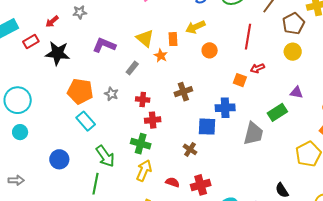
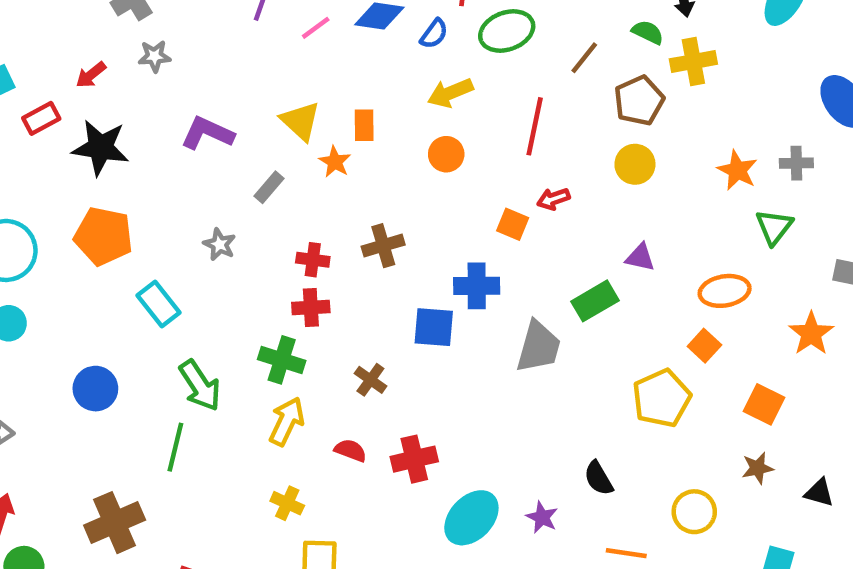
yellow arrow: (195, 27) -> (450, 93), moved
orange pentagon: (80, 91) -> (103, 236), moved
red cross: (143, 99) -> (313, 260), moved
brown cross: (190, 149) -> (370, 380), moved

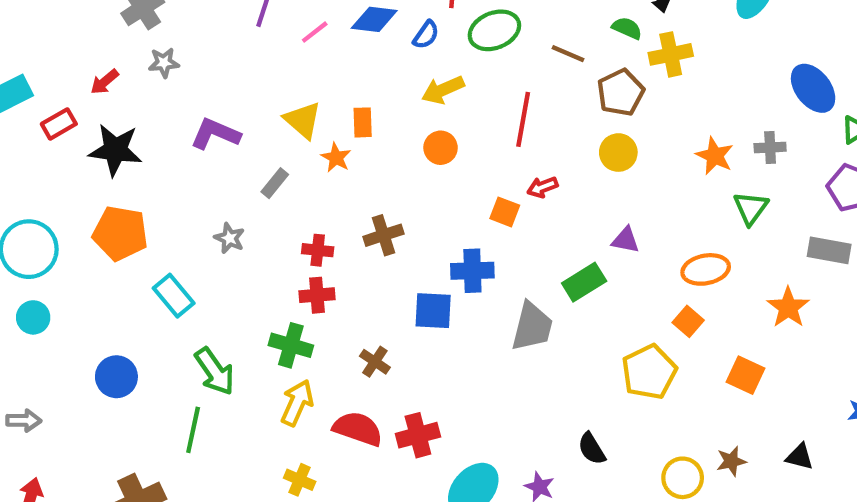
brown line: (584, 58) -> (568, 54), turned 76
red semicircle: (350, 450) -> (358, 429), size x1.6
brown star: (758, 468) -> (731, 461), moved

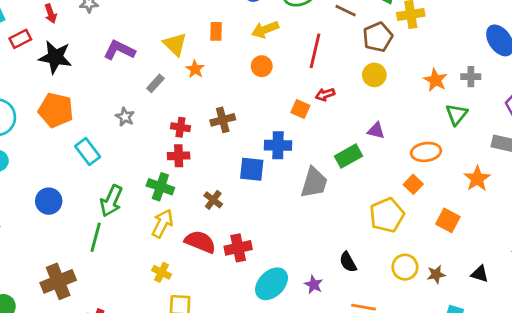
red arrow: (105, 82) -> (51, 14), turned -72
orange rectangle: (363, 122) -> (216, 31), moved
green arrow: (215, 371) -> (111, 201), turned 56
yellow circle: (683, 478) -> (405, 267), moved

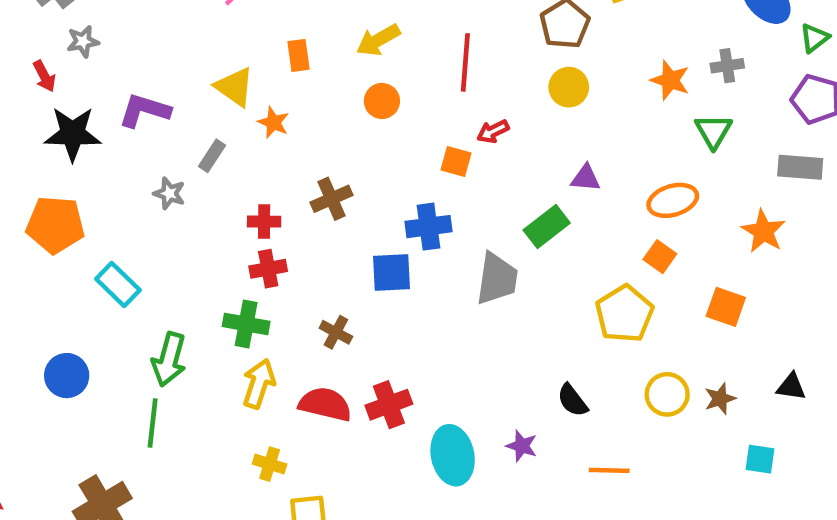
red arrow: (51, 14) -> (44, 76), moved
black star: (55, 57) -> (73, 134), moved
gray star: (125, 117) -> (169, 193), moved
cyan ellipse: (271, 284) -> (453, 455), turned -48

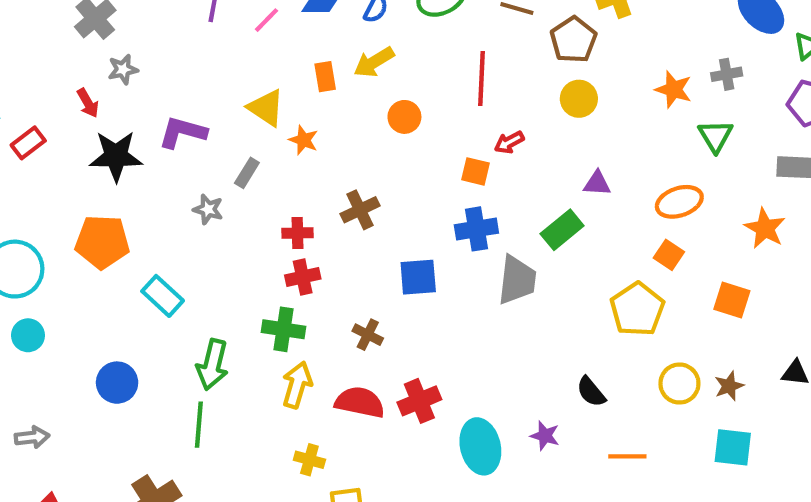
yellow arrow: (378, 40) -> (374, 62), moved
blue cross: (428, 227) -> (476, 229), moved
cyan square: (760, 459) -> (733, 447), moved, size x1.4

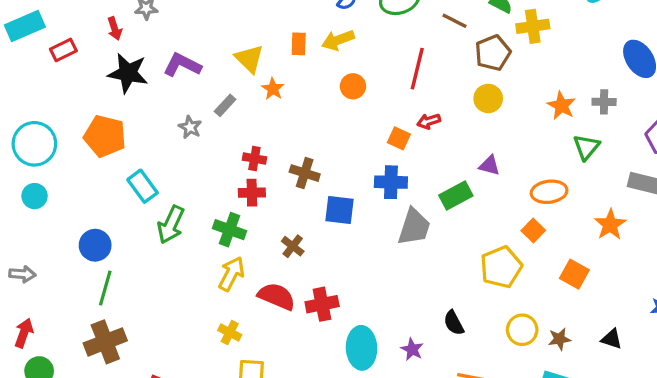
brown cross: (360, 210) -> (305, 173), moved, turned 32
green arrow: (212, 365) -> (171, 225), moved
green line: (199, 425) -> (105, 288), moved

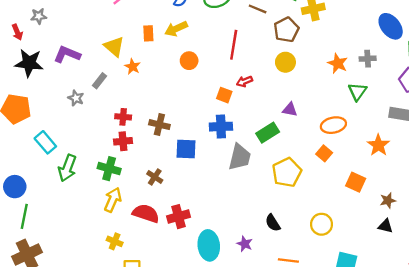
yellow pentagon: (501, 267) -> (287, 172), moved
brown star: (559, 339) -> (388, 200), moved

